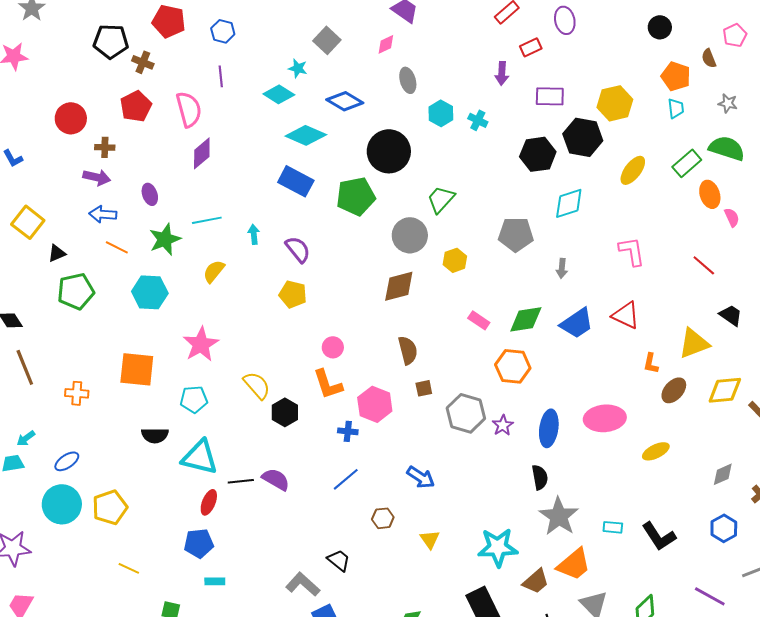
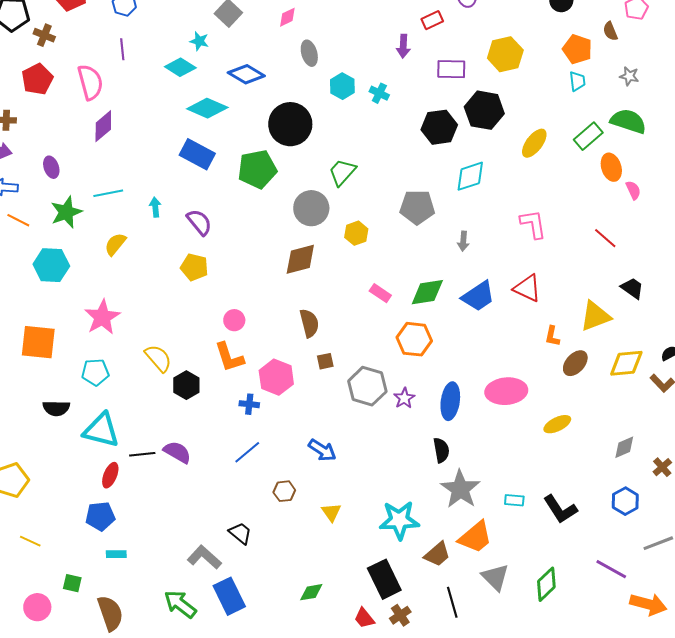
yellow hexagon: (615, 103) -> (505, 54), moved

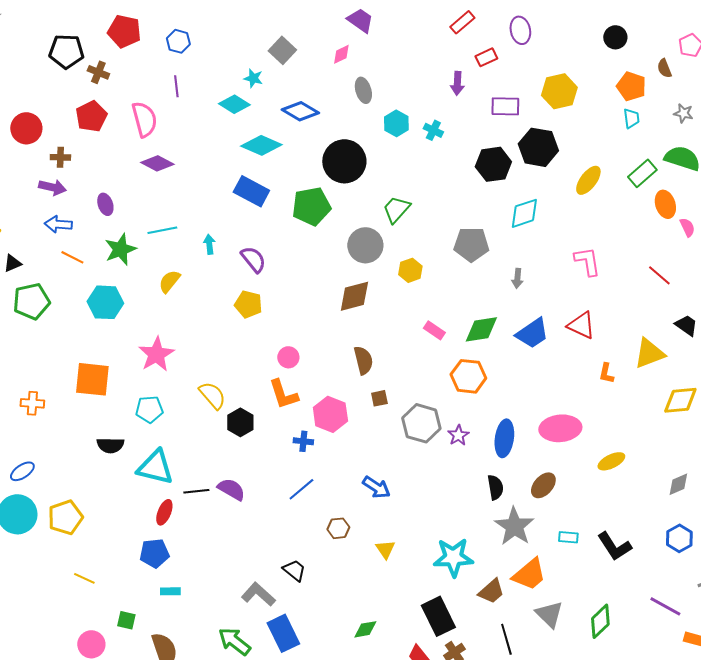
purple diamond: (103, 126) -> (157, 163), turned 68
brown ellipse: (575, 363) -> (543, 485), moved

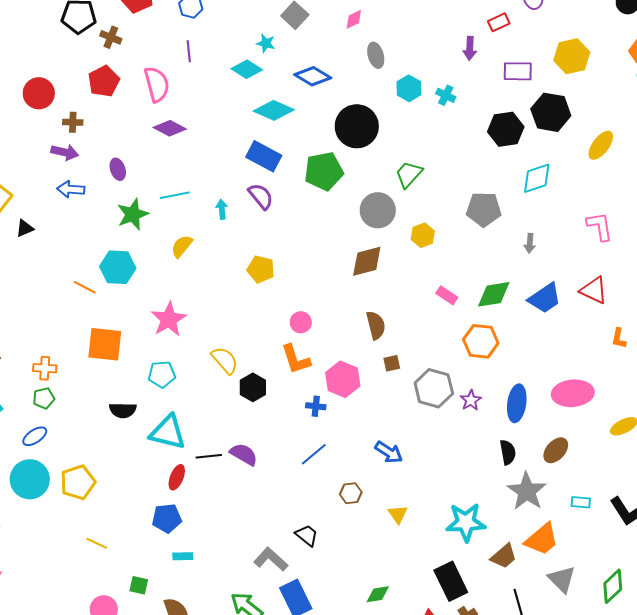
orange line: (72, 257) -> (85, 287), moved
purple semicircle: (253, 259) -> (261, 196), moved
green pentagon: (31, 301) -> (44, 398), moved, size x0.6

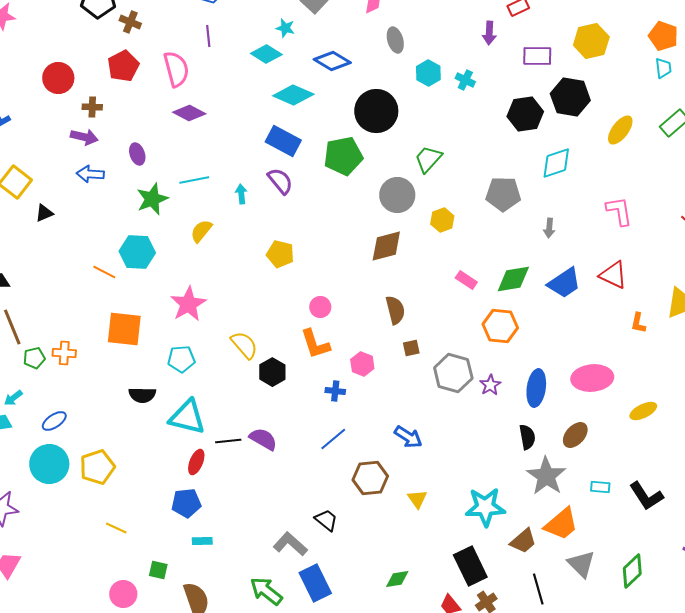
pink hexagon: (343, 379) -> (362, 364), size x0.7
green pentagon: (44, 398) -> (34, 358), moved
brown hexagon: (351, 493) -> (370, 478), size x1.6

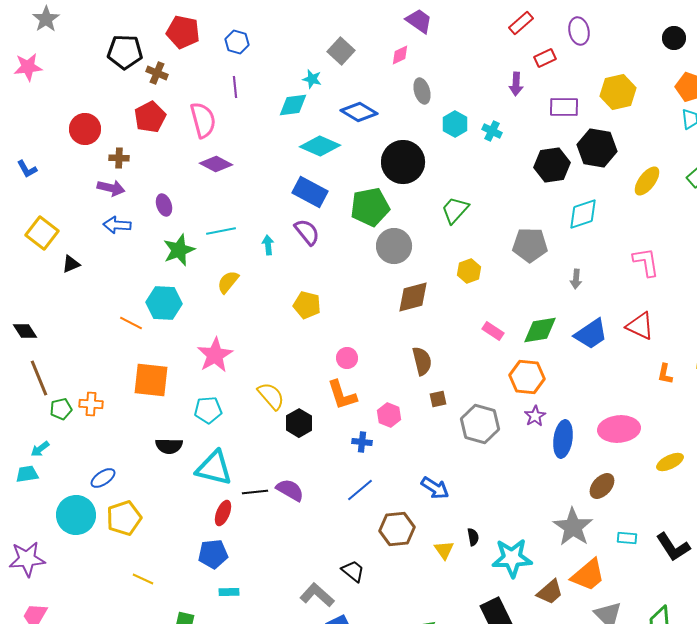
cyan diamond: (266, 54) -> (293, 105), turned -40
gray circle: (397, 195) -> (394, 246), moved
purple star: (490, 385) -> (535, 416), moved
blue ellipse: (54, 421) -> (103, 478), moved
black semicircle: (527, 437) -> (473, 537), moved, size x0.7

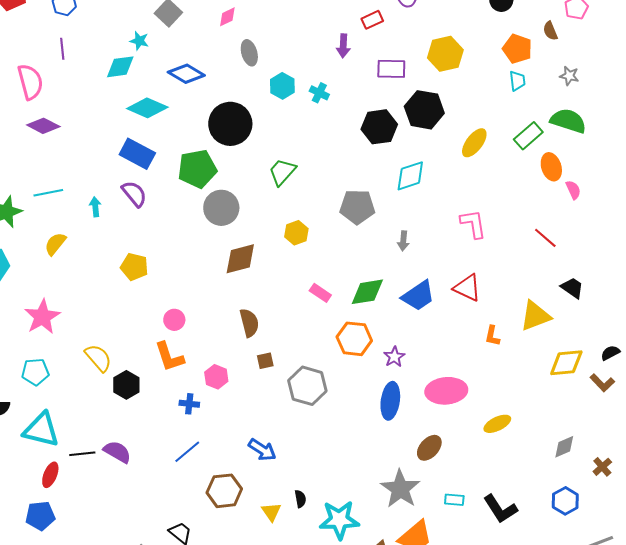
purple star: (535, 416) -> (394, 357), moved

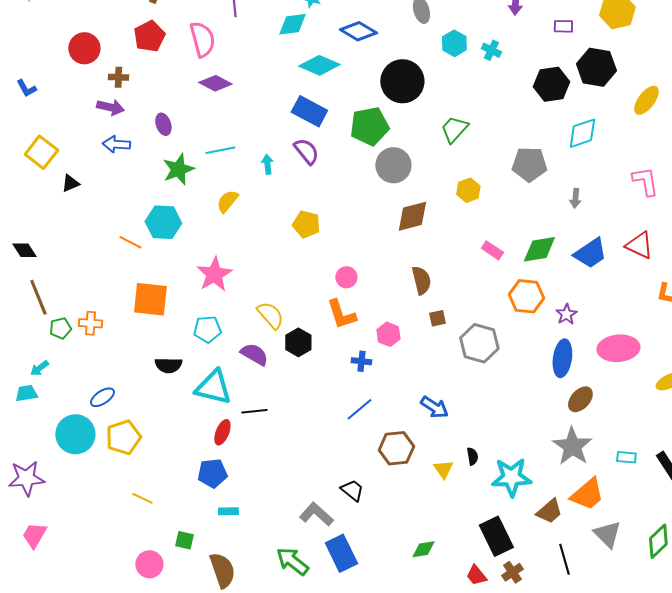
purple rectangle: (391, 69) -> (563, 26), size x0.7
brown ellipse: (429, 448) -> (580, 399), moved
purple semicircle: (117, 452) -> (254, 354), moved

